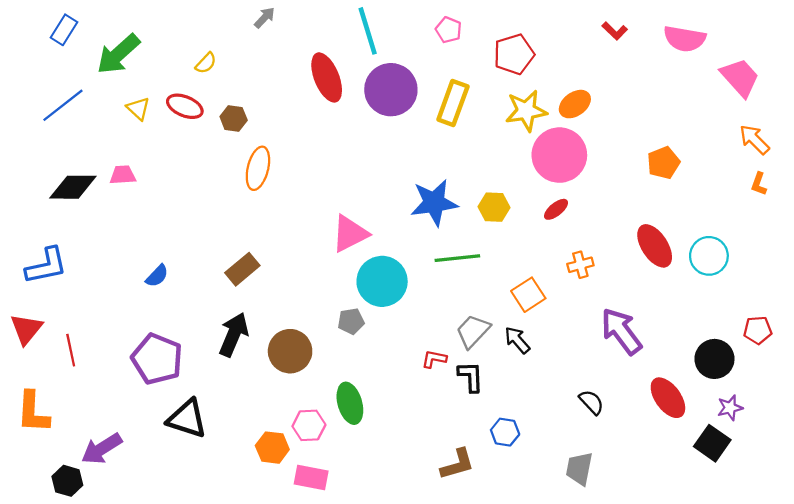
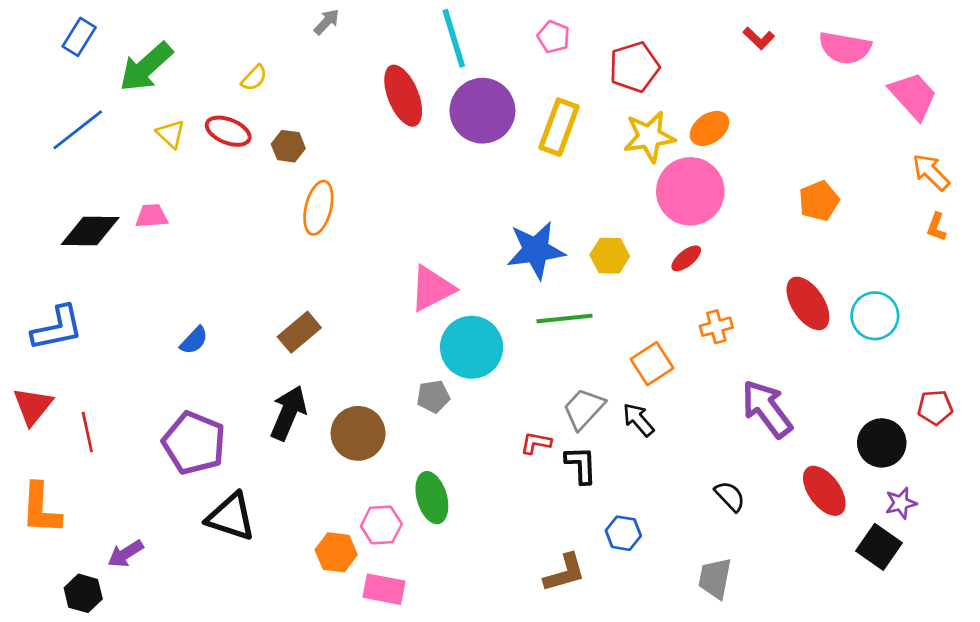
purple arrow: (102, 449) -> (126, 554), size x0.7

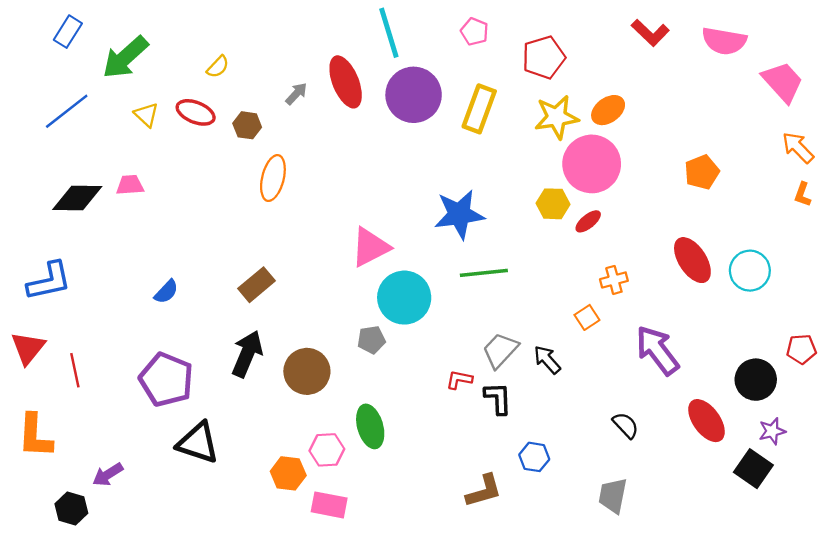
gray arrow: (327, 22) -> (296, 94), moved
red L-shape: (759, 38) -> (650, 33), size x1.4
yellow hexagon: (610, 256) -> (553, 204), moved
orange square: (652, 364) -> (587, 317), moved, size x0.7

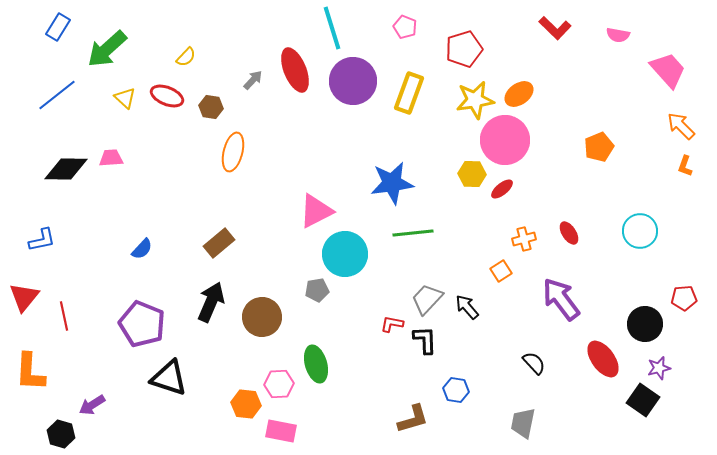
pink semicircle: (724, 41) -> (618, 35), size x0.6
red ellipse: (692, 260) -> (569, 233), moved, size x0.6
blue L-shape: (49, 281) -> (42, 240), size x0.7

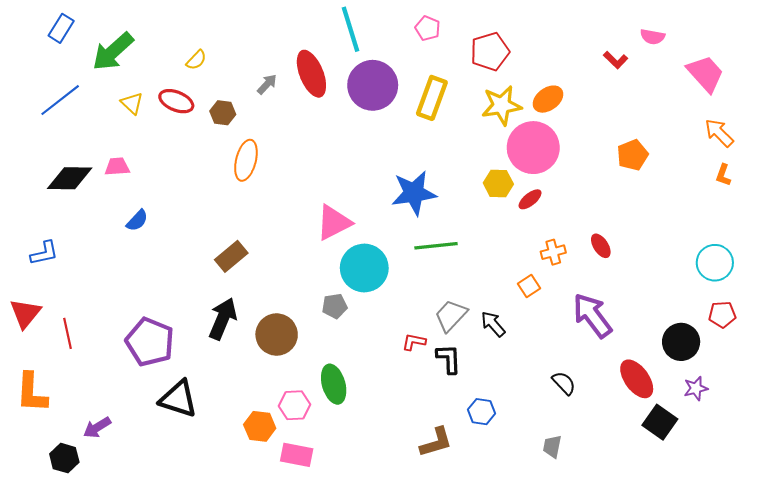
red L-shape: (555, 28) -> (616, 60), moved, size x0.7
cyan circle: (640, 231) -> (715, 263), moved
blue semicircle: (142, 249) -> (137, 220), moved
black square: (643, 400) -> (660, 422), moved
gray trapezoid: (523, 423) -> (552, 446), size x0.7

